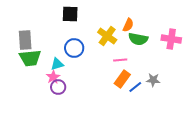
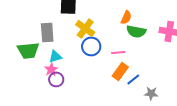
yellow cross: (107, 36) -> (85, 28), moved
gray rectangle: (25, 40) -> (47, 32), moved
blue circle: (74, 48) -> (91, 46), moved
gray star: (153, 80) -> (151, 93), moved

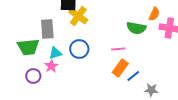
orange semicircle: (126, 17) -> (154, 14), moved
yellow cross: (85, 28) -> (78, 16), moved
blue circle: (91, 46) -> (79, 49), moved
purple circle: (56, 79) -> (33, 76), moved

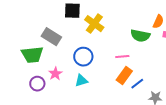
yellow cross: (78, 16) -> (94, 24), moved
gray rectangle: (47, 29) -> (51, 37), turned -54
cyan triangle: (55, 53) -> (81, 81), moved

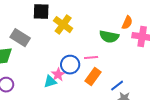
blue circle: (83, 57) -> (70, 65), moved
pink star: (55, 74) -> (58, 75), moved
blue line: (137, 84) -> (117, 86), moved

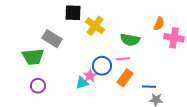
green semicircle: (109, 37) -> (130, 40), moved
blue line: (117, 86) -> (149, 87), turned 40

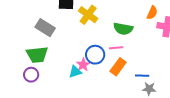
green trapezoid: (33, 57) -> (37, 55), moved

